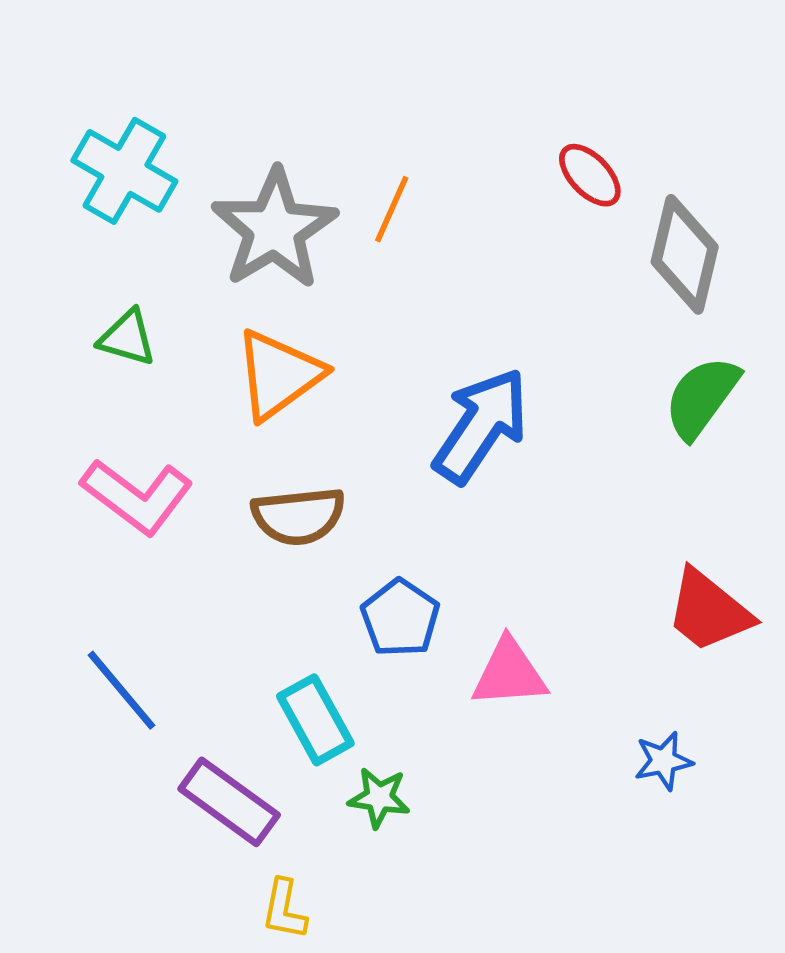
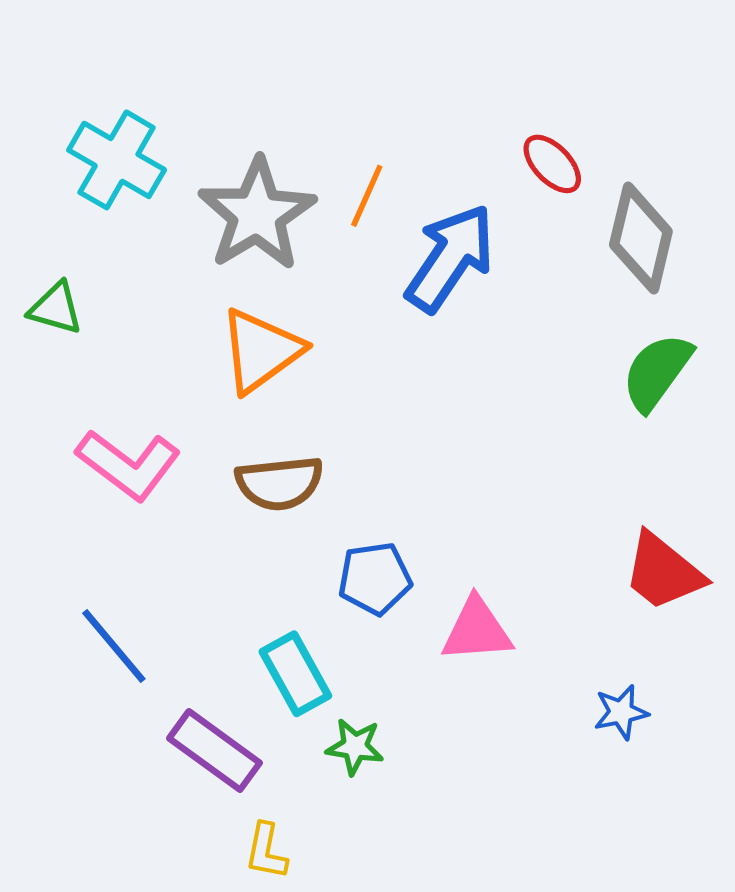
green triangle: (127, 338) -> (56, 308), moved
blue arrow: (481, 426) -> (450, 258), moved
blue pentagon: (400, 618) -> (375, 578), turned 30

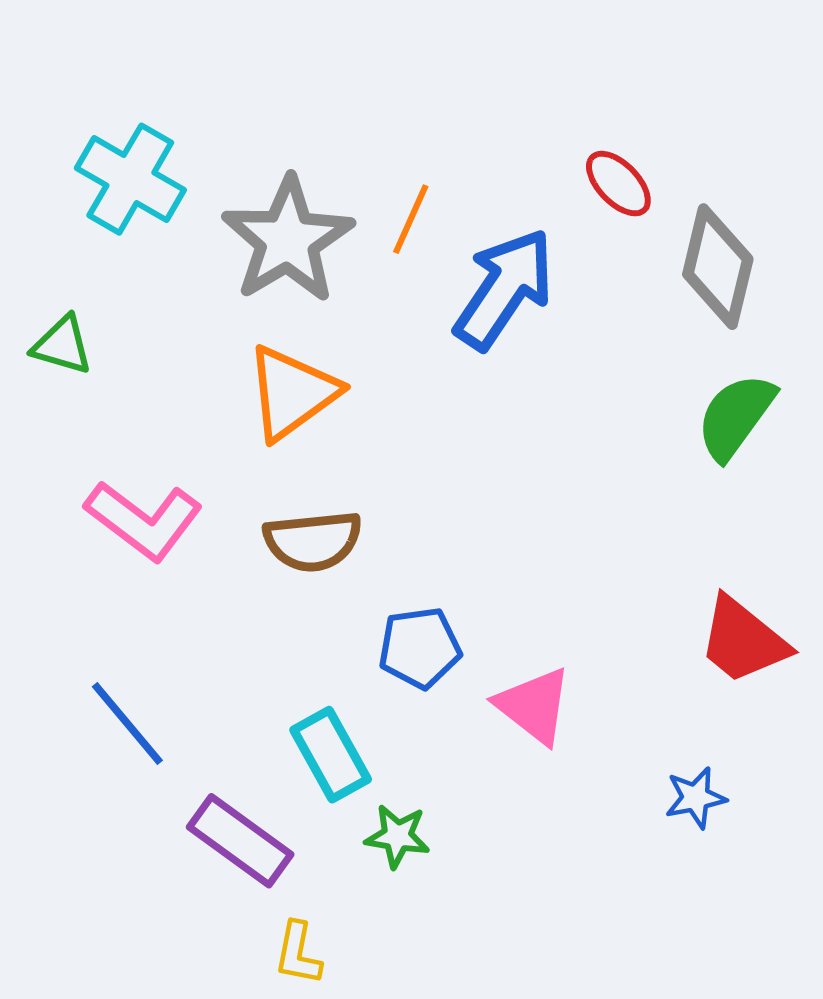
pink triangle: (477, 630) -> (534, 706), turned 42

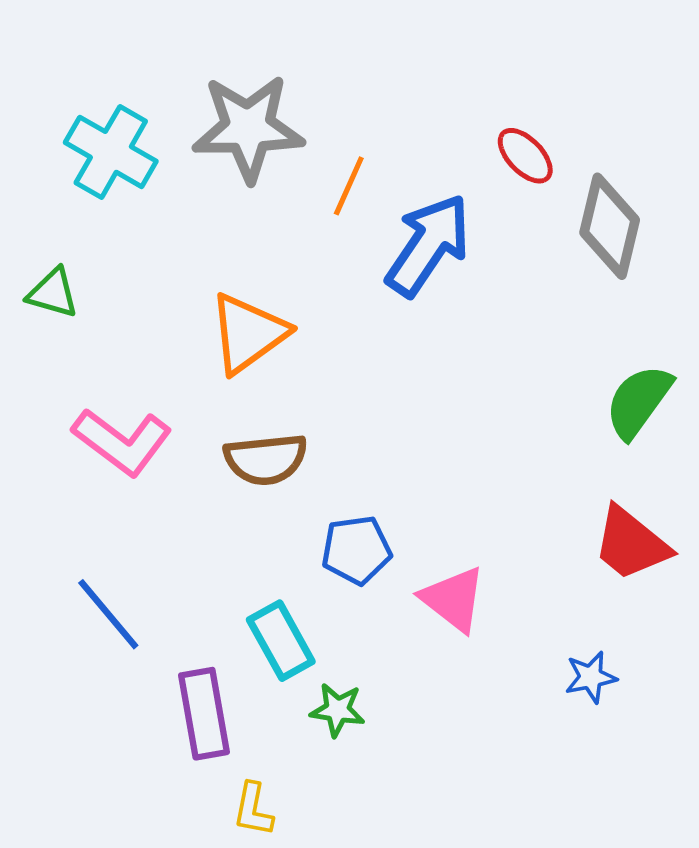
gray star: (288, 240) -> (248, 128), moved, turned 30
green semicircle: (736, 416) -> (639, 401), moved
purple rectangle: (240, 841) -> (204, 714), turned 44

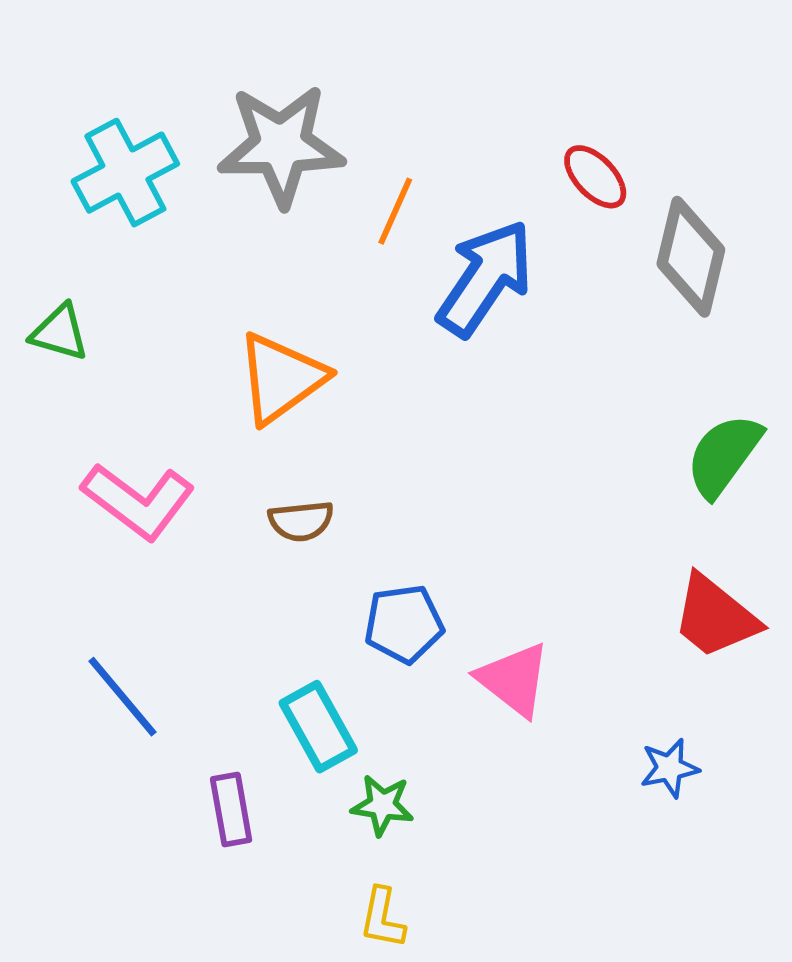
cyan cross: (111, 152) -> (125, 173), turned 32
brown semicircle: (266, 459) -> (301, 521), size x0.7
purple rectangle: (204, 714) -> (231, 809), size x0.7
yellow L-shape: (253, 809) -> (382, 918), moved

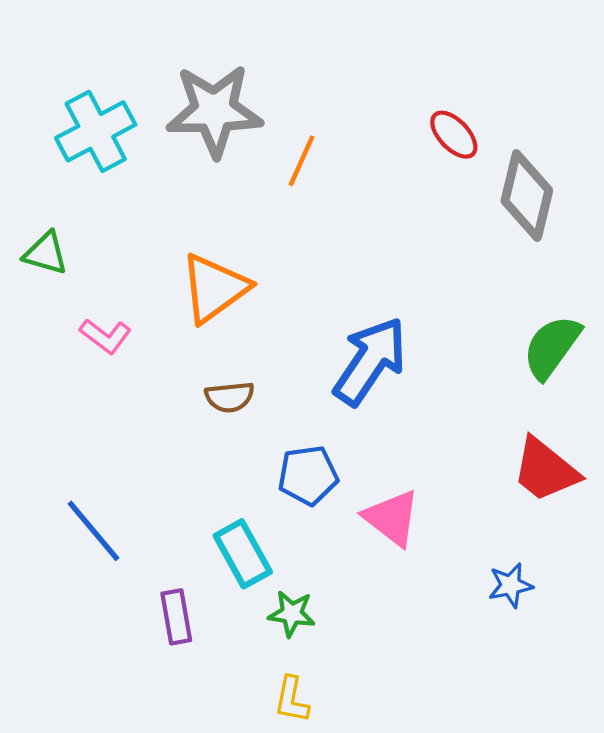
blue arrow: (485, 278) -> (370, 361), moved
pink L-shape: (138, 501) -> (105, 336), moved, size x0.6

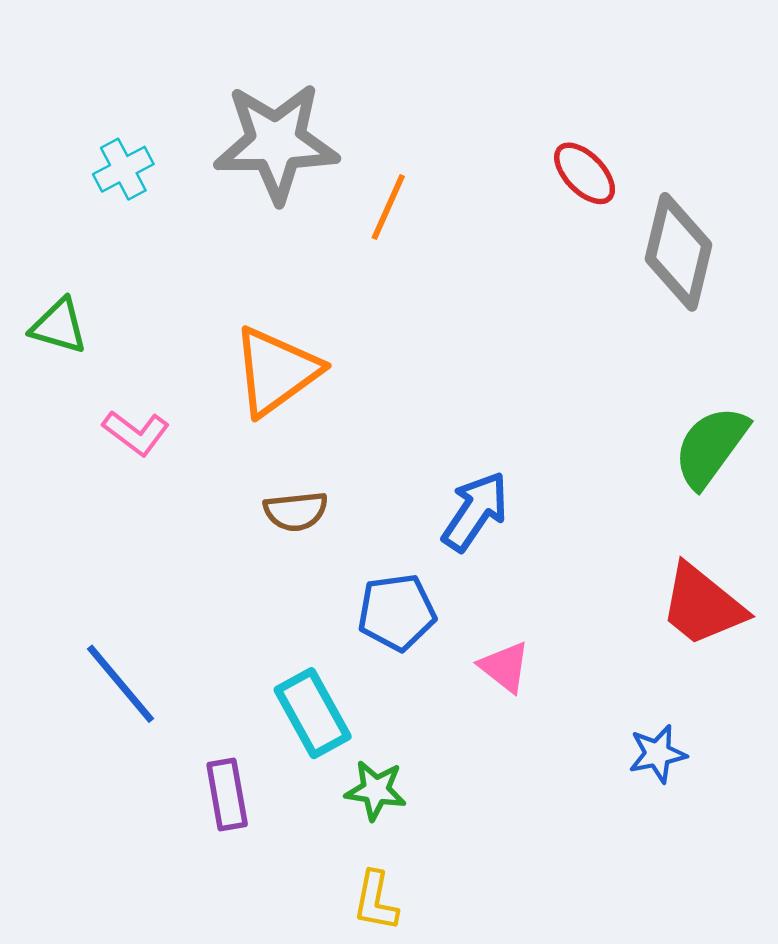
cyan cross: (96, 131) -> (123, 169), size x0.6
blue arrow: (370, 361) -> (475, 511), moved, size x0.7
pink triangle: (392, 518) -> (505, 667), size x0.7

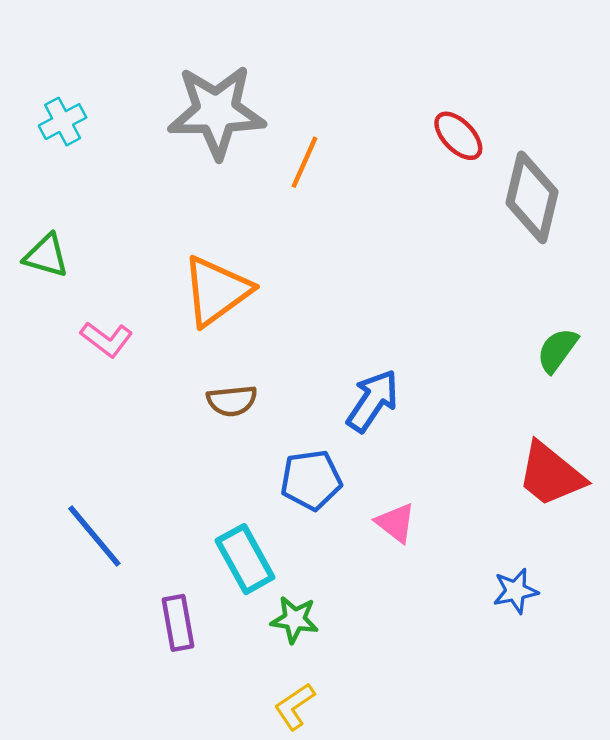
cyan cross: (123, 169) -> (63, 122), moved
green semicircle: (711, 447) -> (557, 350), size x0.7
yellow L-shape: (376, 901) -> (295, 706), turned 45

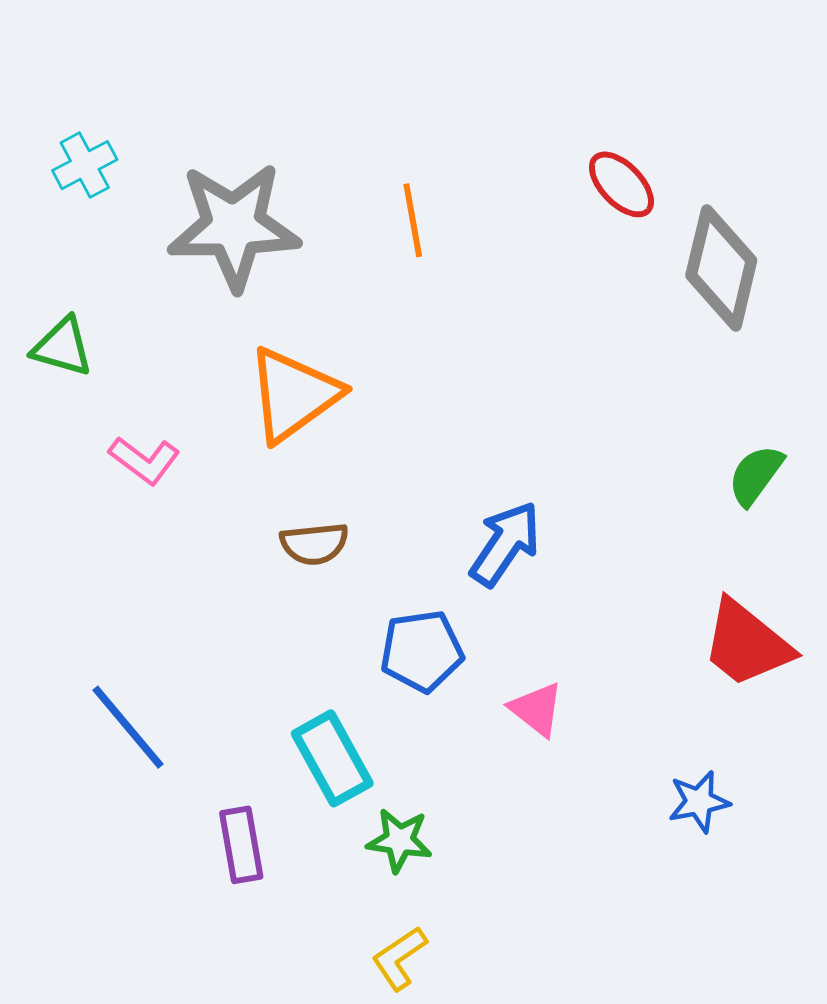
gray star: (216, 112) -> (234, 226), moved
orange line: (304, 162) -> (413, 220), turned -34

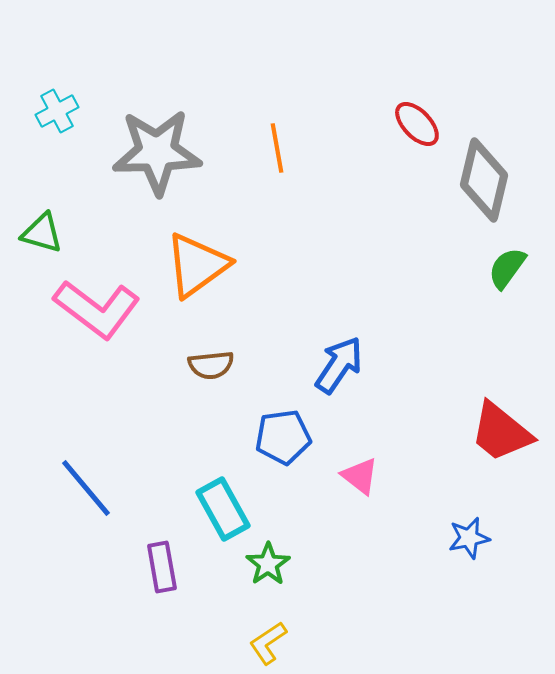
pink L-shape: (144, 460) -> (97, 309), size x1.8
green semicircle: (756, 475) -> (507, 268), moved
green star: (399, 840) -> (268, 564), turned 30

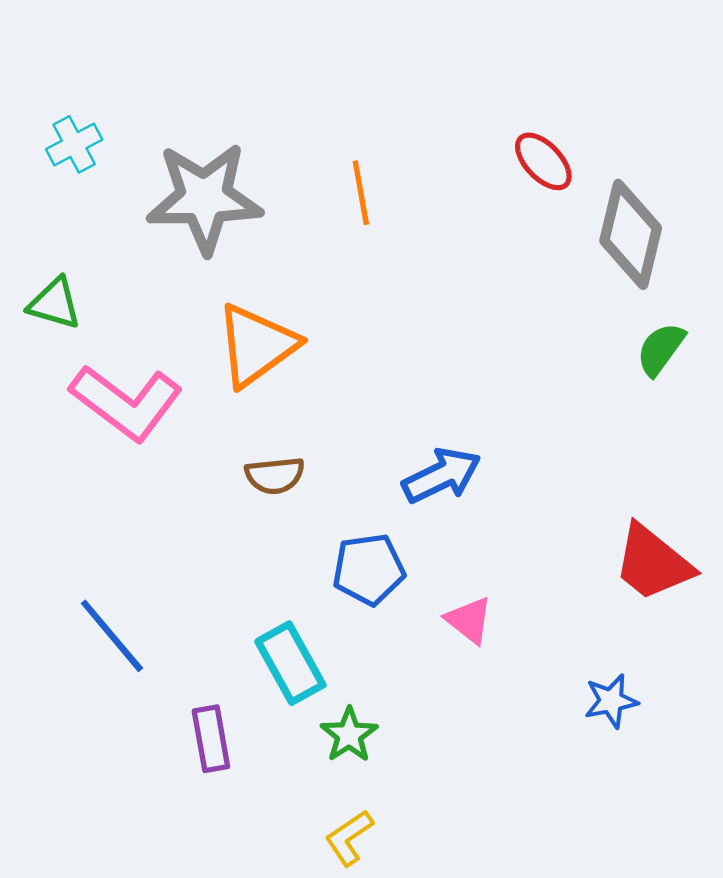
blue arrow: (339, 365) -> (442, 475), turned 30

